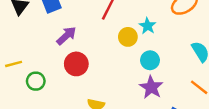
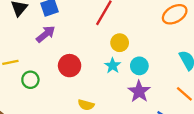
cyan star: (148, 26) -> (113, 66), moved
purple arrow: (66, 36) -> (46, 34), moved

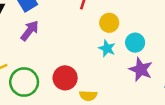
red circle: (70, 66) -> (65, 78), moved
green circle: (30, 80) -> (24, 82), size x1.5

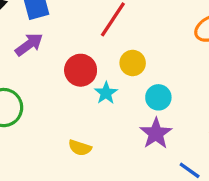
cyan star: (107, 48) -> (106, 93), moved
red circle: (65, 78) -> (81, 70), moved

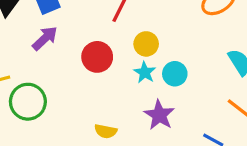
cyan star: (106, 93) -> (145, 72), moved
purple star: (156, 133) -> (159, 115), moved

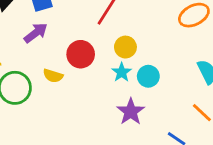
yellow semicircle: (106, 131) -> (53, 76), moved

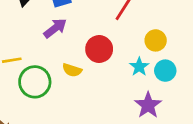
yellow circle: (125, 47) -> (156, 40), moved

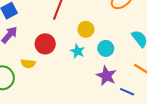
cyan circle: (165, 71) -> (106, 48), moved
purple star: (148, 105) -> (106, 76), moved

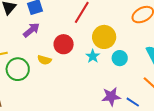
yellow circle: (86, 29) -> (104, 37), size x1.5
purple star: (106, 76) -> (111, 97), moved, turned 30

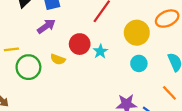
yellow circle: (104, 37) -> (137, 33), moved
cyan star: (93, 56) -> (100, 51), moved

